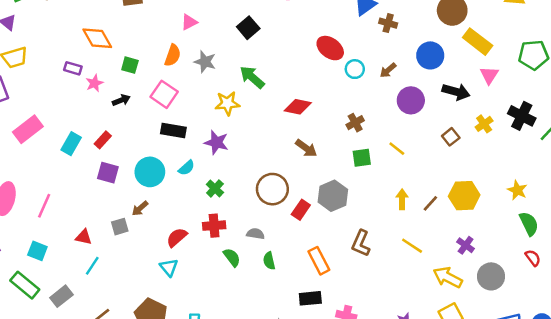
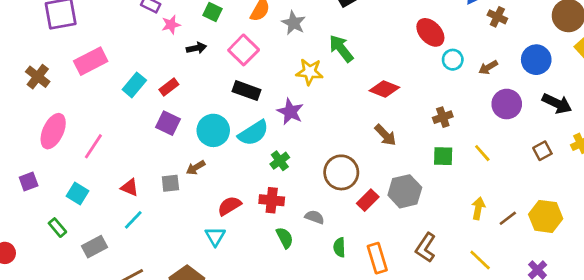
cyan semicircle: (187, 168) -> (253, 133), size x1.6
green semicircle: (269, 261) -> (339, 247), moved
green rectangle: (25, 285) -> (57, 228), size x0.6

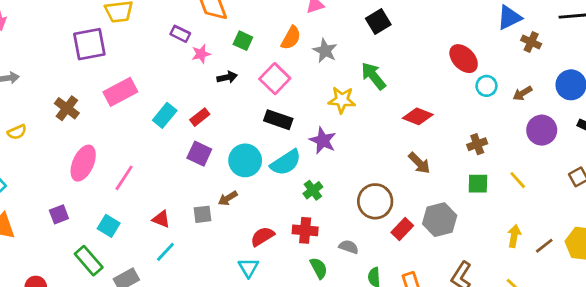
green rectangle: (57, 228) -> (89, 261), size x1.5

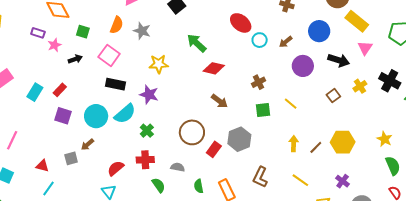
green arrow: (373, 76) -> (197, 43), moved

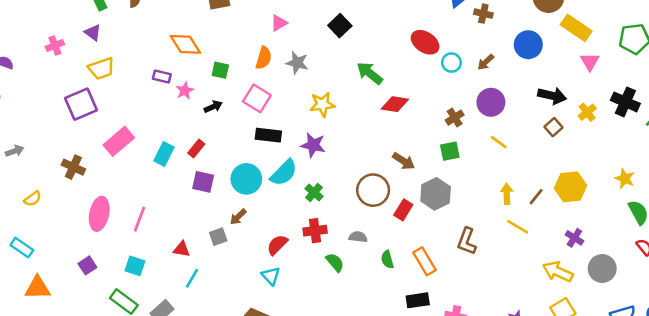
black arrow: (339, 60) -> (552, 96), moved
purple circle: (303, 66) -> (491, 102), moved
brown arrow: (219, 101) -> (404, 161), moved
green square: (263, 110) -> (450, 151), moved
yellow line: (300, 180) -> (518, 227), moved

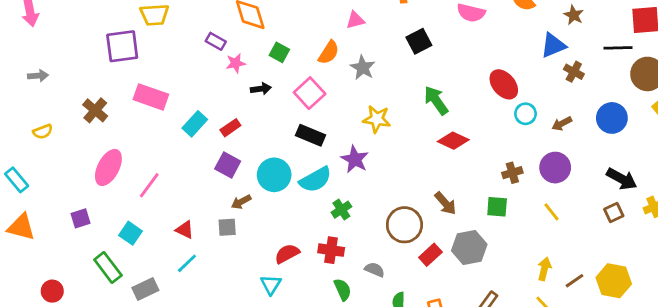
pink rectangle: (119, 141) -> (151, 97), turned 44
brown arrow: (238, 217) -> (241, 202), moved

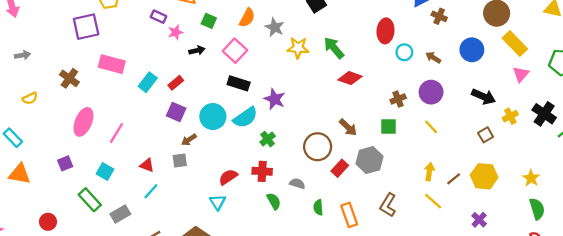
red ellipse: (504, 84) -> (385, 31), turned 50
yellow star: (377, 119) -> (298, 48), moved
brown arrow: (562, 124) -> (433, 57), turned 64
brown square: (614, 213) -> (486, 135), moved

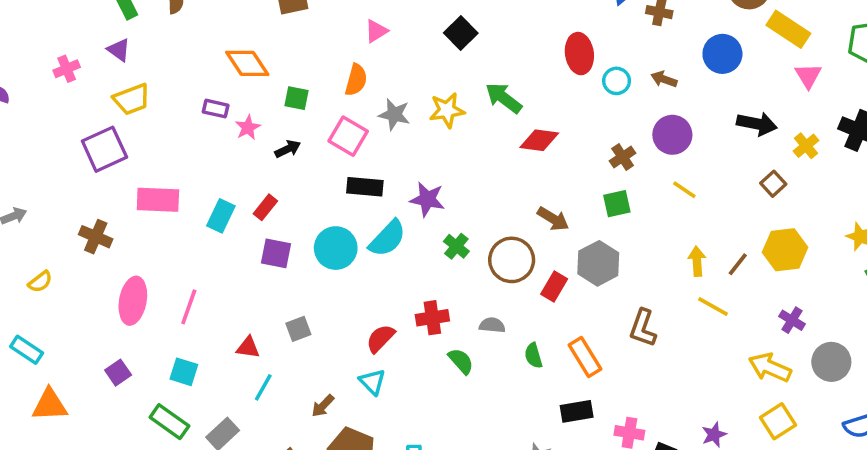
gray star: (275, 27) -> (394, 115), moved
green cross: (268, 139) -> (456, 246), moved
brown arrow: (189, 140) -> (323, 406), moved

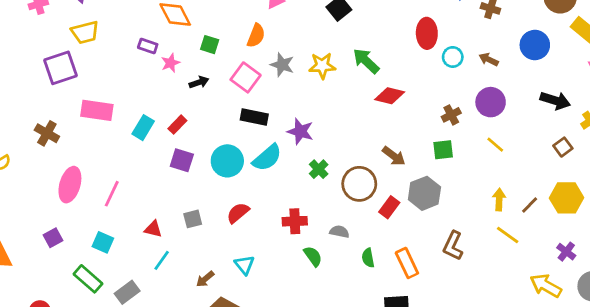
red semicircle: (381, 338) -> (238, 213), moved

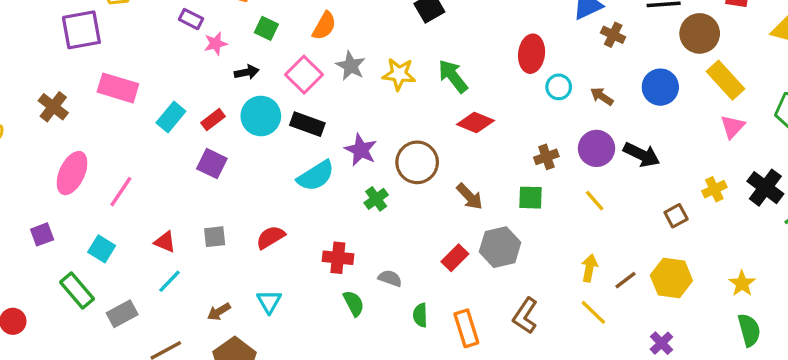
black arrow: (555, 101) -> (642, 155), moved
cyan circle: (227, 161) -> (261, 116), moved
brown circle: (359, 184) -> (417, 162), moved

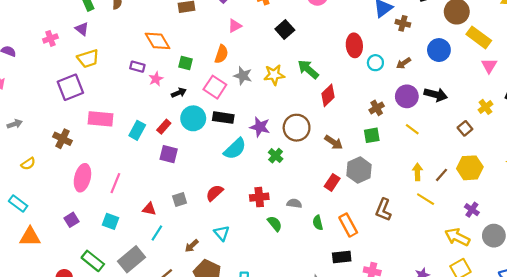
brown arrow: (602, 96) -> (404, 63), turned -56
red diamond: (475, 123) -> (328, 95), turned -55
green rectangle: (77, 291) -> (93, 261), moved
gray rectangle: (122, 314) -> (131, 259), size x1.4

